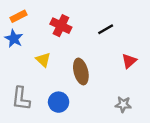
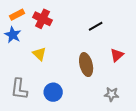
red cross: (61, 26) -> (42, 19), moved
brown ellipse: (81, 71) -> (86, 65), moved

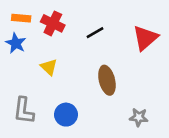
orange rectangle: (17, 15) -> (21, 18), turned 32
black line: (96, 26) -> (95, 33), moved
red triangle: (117, 55) -> (145, 38), moved, size x1.5

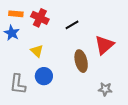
red triangle: (145, 38) -> (104, 45), moved
blue circle: (66, 115) -> (44, 76), moved

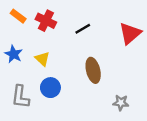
orange rectangle: (16, 14) -> (18, 16), turned 32
blue star: (12, 33) -> (14, 54), moved
red triangle: (104, 45) -> (130, 33), moved

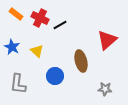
black line: (83, 29) -> (60, 25), moved
red triangle: (130, 33) -> (107, 40), moved
blue circle: (50, 88) -> (55, 76), moved

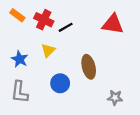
red triangle: (107, 40) -> (113, 24), moved, turned 50
blue star: (12, 47) -> (20, 59), moved
yellow triangle: (37, 51) -> (48, 50), moved, turned 32

